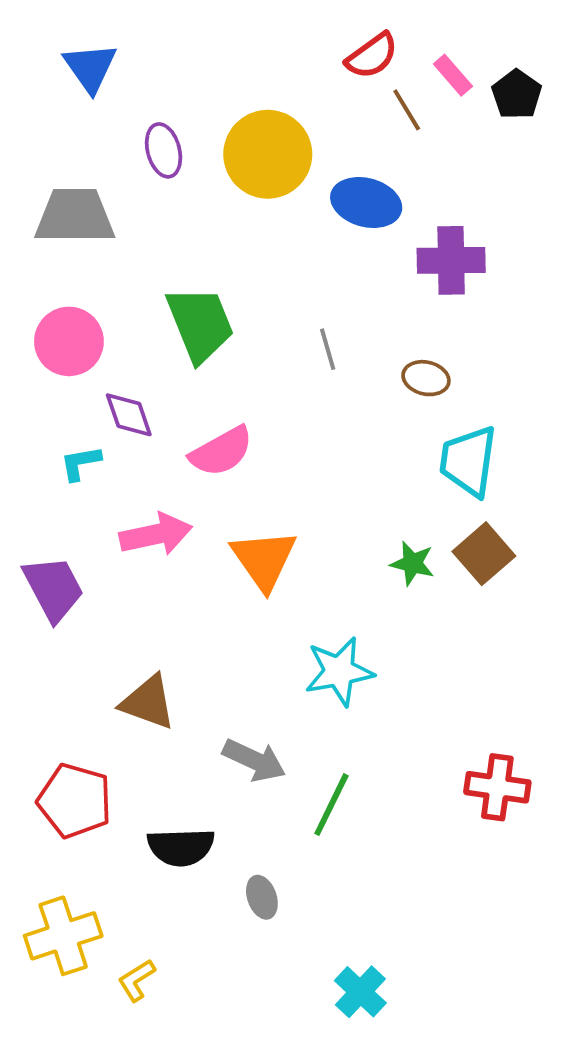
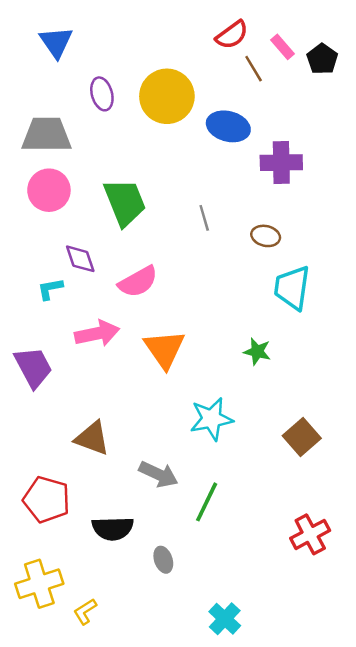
pink circle: (69, 341) -> (49, 190), moved
brown square: (484, 554) -> (302, 437), moved
red cross: (497, 787) -> (310, 534), moved, turned -36

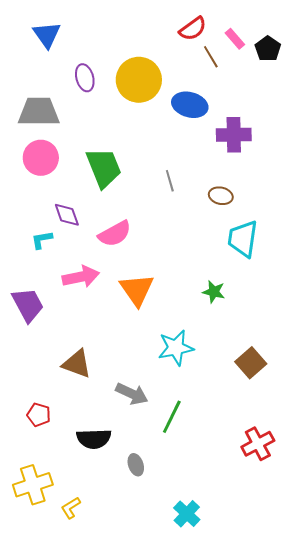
red pentagon: (47, 500) -> (39, 415), size x0.6

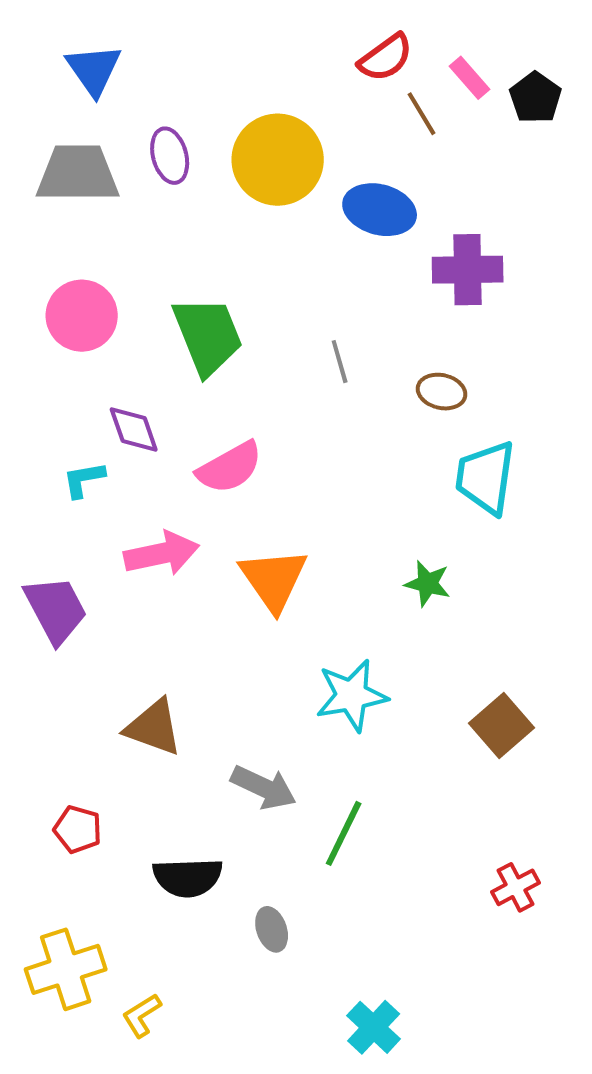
gray trapezoid: (39, 112) -> (78, 174), moved
red cross: (258, 444) -> (515, 887), size x0.7

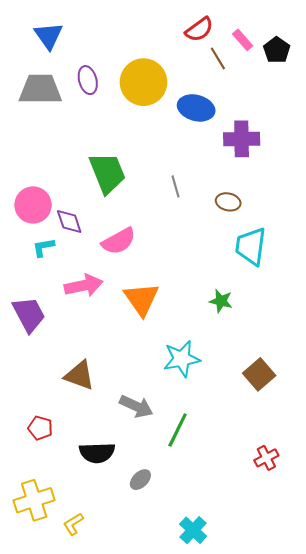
pink circle: (82, 316) -> (33, 205), moved
gray ellipse: (272, 929) -> (140, 480), turned 65

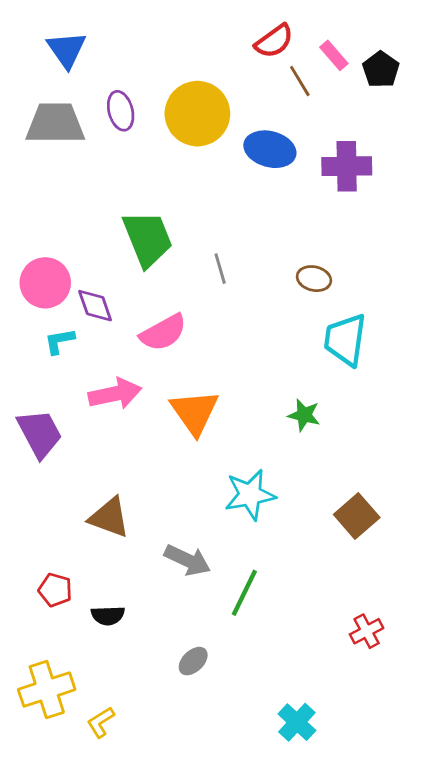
purple cross: (242, 139) -> (347, 166), moved
gray line: (175, 186) -> (220, 269), moved
black semicircle: (97, 453) -> (108, 616), moved, size x0.7
cyan cross: (193, 530) -> (297, 722), moved

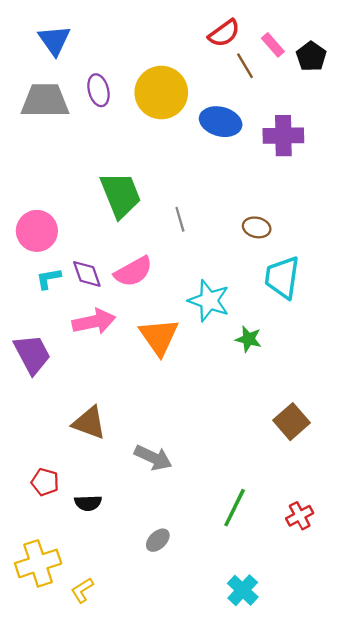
purple diamond: (95, 306) -> (87, 274), moved
cyan star: (250, 495) -> (209, 301), moved, turned 30
green line: (244, 593) -> (235, 508), moved

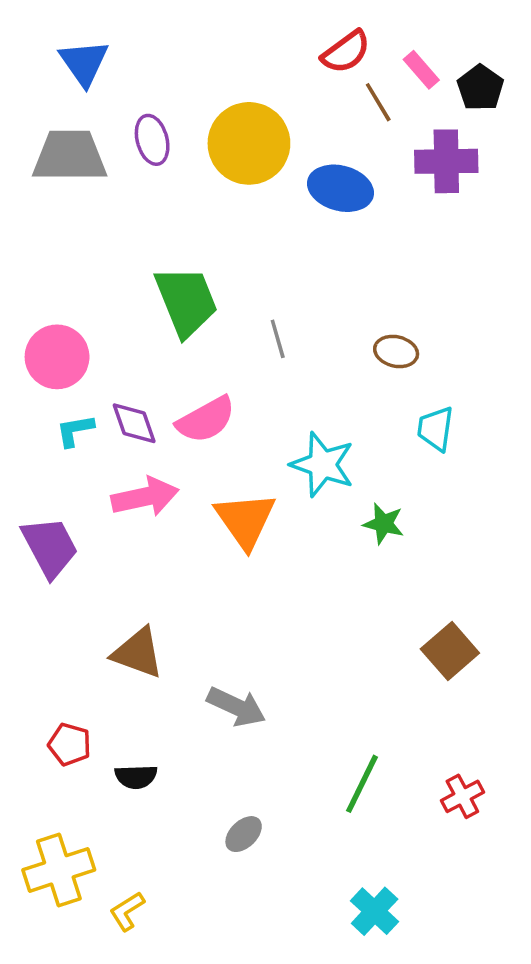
purple cross: (283, 136) -> (446, 161), moved
cyan trapezoid: (282, 277) -> (436, 429), size x0.7

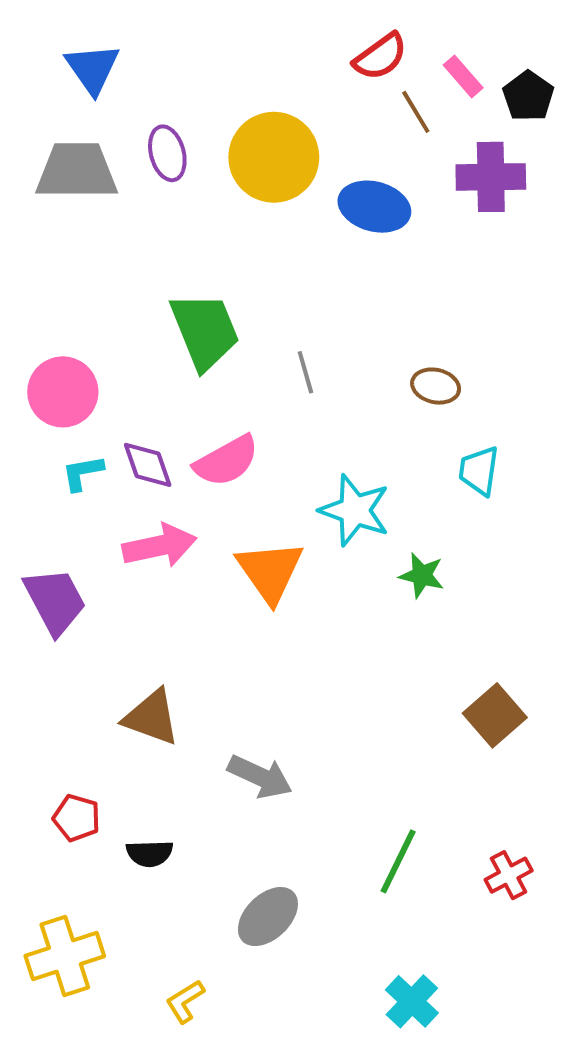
gray ellipse: (244, 834) -> (268, 917), size x1.5
yellow L-shape: (127, 911) -> (185, 1001), moved

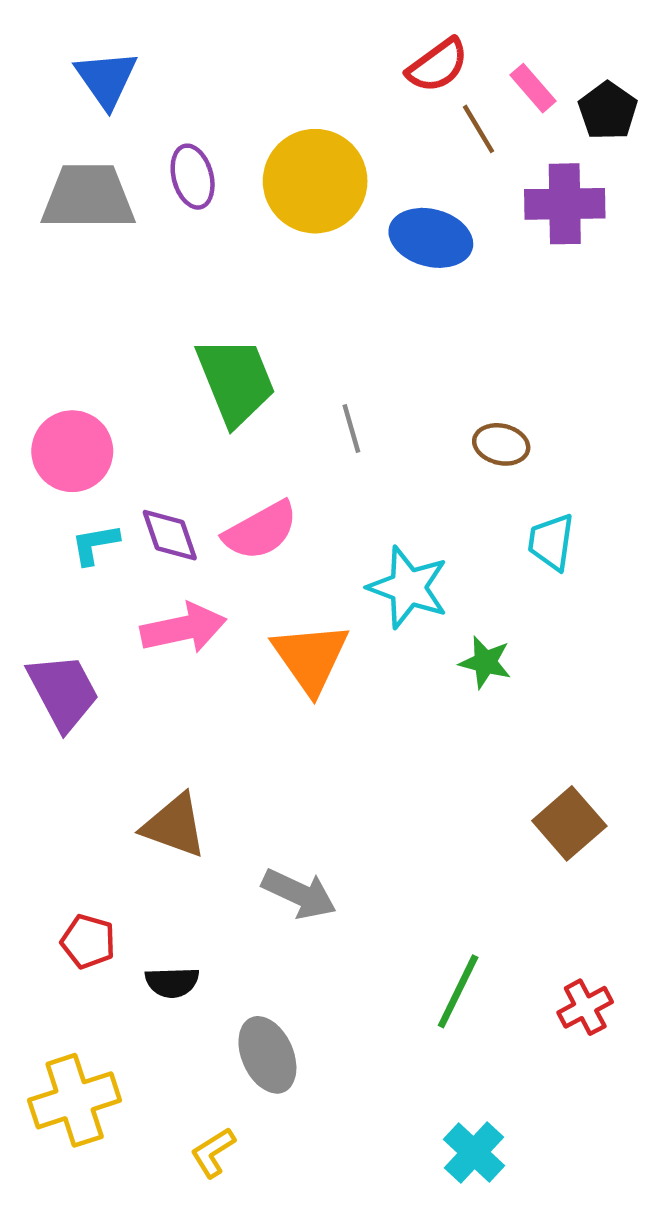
gray ellipse: (268, 917) -> (267, 1055), moved, turned -70

